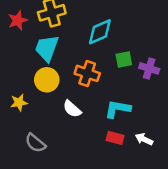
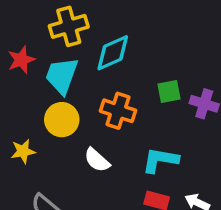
red star: (18, 20) -> (21, 60), moved
cyan diamond: (100, 32) -> (113, 53), moved

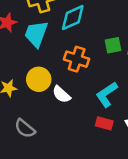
yellow circle: (62, 120) -> (39, 79), moved
cyan L-shape: (160, 160) -> (107, 94), turned -44

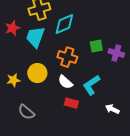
white semicircle: (61, 94) -> (65, 82), moved
red rectangle: (104, 123) -> (71, 103), moved

